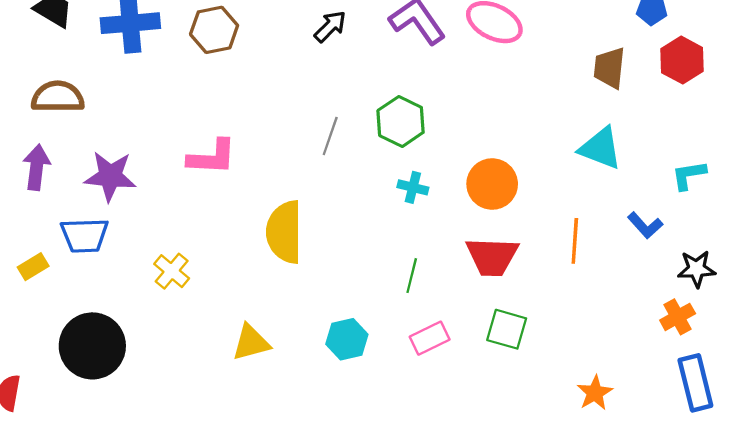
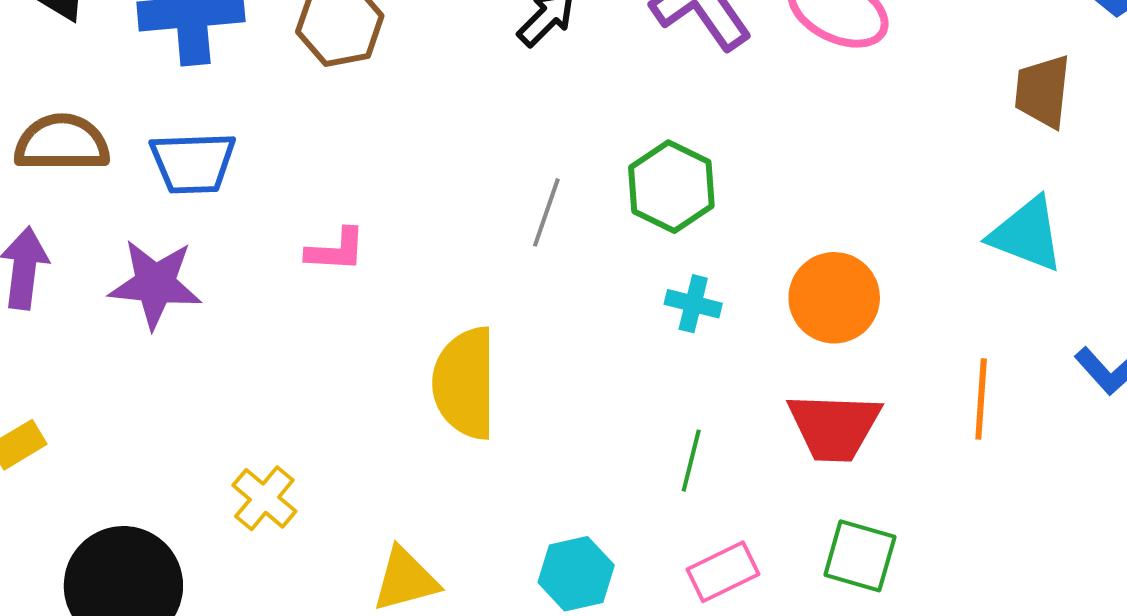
pink L-shape: (212, 157) -> (336, 250), size x0.7
blue trapezoid: (85, 235) -> (193, 163), moved
yellow cross: (172, 271) -> (264, 498), moved

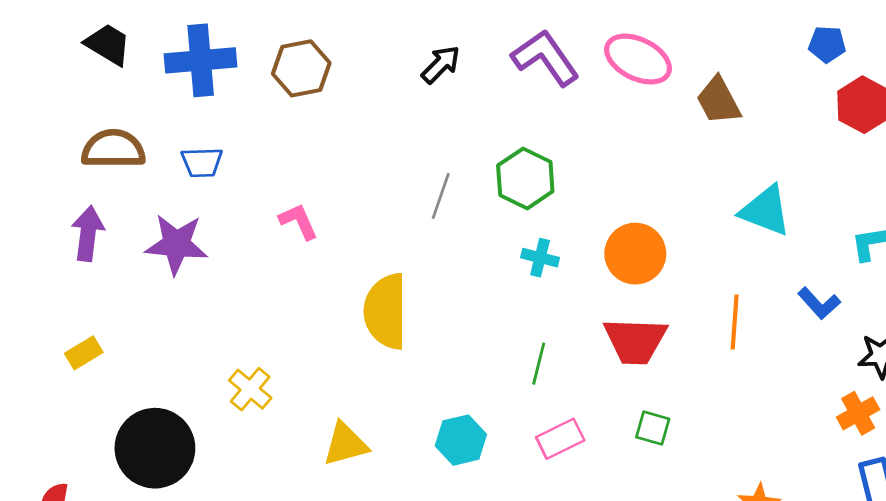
brown trapezoid: (1043, 91) -> (718, 101), moved, turned -34
blue trapezoid: (193, 163) -> (202, 162), size x0.7
pink L-shape: (336, 250) -> (299, 221), turned -117
green square: (860, 556) -> (653, 428), size x0.7

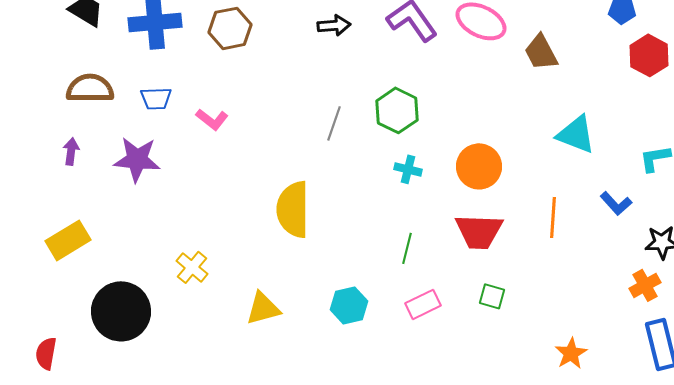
black arrow: (441, 64) -> (334, 25), turned 40
pink L-shape: (299, 221) -> (212, 119), moved, turned 152
purple arrow: (88, 233) -> (71, 151), size x0.7
yellow rectangle: (84, 353) -> (68, 240), size x1.6

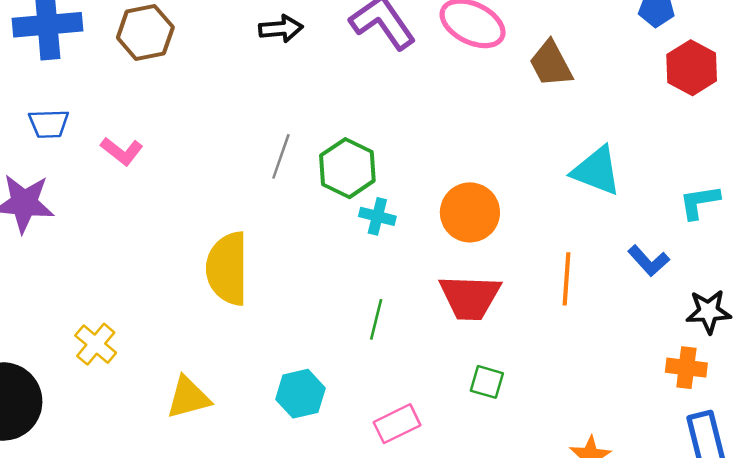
green hexagon: (397, 110) -> (347, 168), moved
orange cross: (645, 285) -> (686, 368), turned 36
pink rectangle: (423, 304) -> (397, 424), moved

